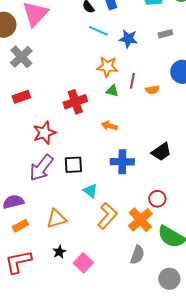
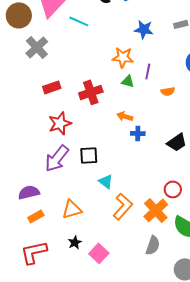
cyan line: (98, 31) -> (79, 21), moved
orange semicircle: (152, 90) -> (168, 91), moved
red rectangle: (21, 97) -> (52, 87), moved
blue cross: (122, 162) -> (138, 133), moved, size x0.6

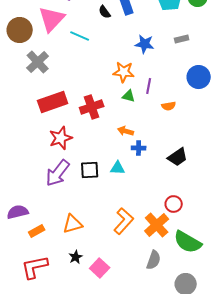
red rectangle: (52, 87) -> (53, 102), size x1.6
cyan triangle: (106, 181) -> (118, 168), moved, turned -35
purple semicircle: (29, 192) -> (18, 212), moved

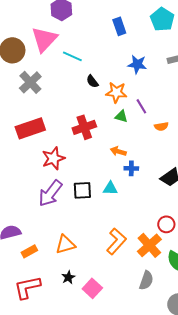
black semicircle: (105, 12) -> (92, 81), moved
purple line: (149, 86) -> (141, 106), turned -42
red rectangle: (53, 102) -> (30, 128), moved

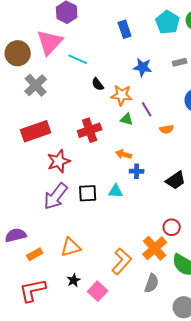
orange L-shape: (116, 241) -> (122, 261), moved

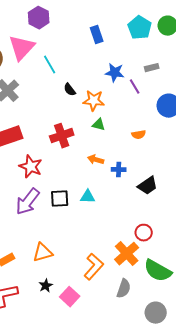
cyan line: (78, 59) -> (50, 65), turned 36
purple line: (147, 109) -> (135, 87), moved
red star: (59, 161) -> (31, 167), turned -30
blue cross: (137, 171) -> (119, 170), moved

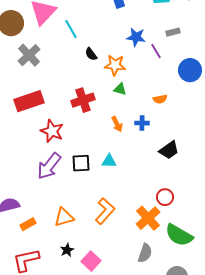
orange arrow: (96, 160) -> (117, 124), turned -133
blue cross: (119, 170) -> (142, 123), moved
orange L-shape: (94, 267) -> (105, 211), moved

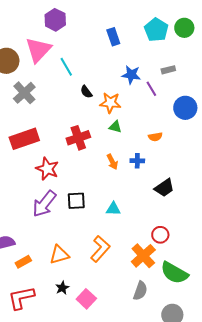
cyan triangle: (109, 161) -> (113, 209), moved

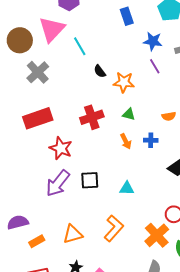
blue star: (131, 75) -> (153, 41), moved
purple line: (151, 89) -> (155, 66), moved
green triangle: (115, 127) -> (129, 114), moved

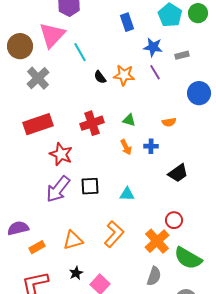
orange star: (124, 82) -> (124, 75), moved

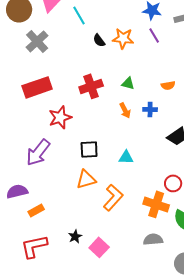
red star: (61, 154) -> (60, 117), turned 30
purple arrow: (58, 189) -> (38, 152), moved
orange triangle: (73, 240) -> (86, 179), moved
orange cross: (157, 241) -> (156, 204), turned -30
gray semicircle: (154, 276) -> (153, 239), turned -114

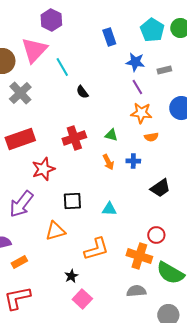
orange star: (123, 38) -> (141, 113), moved
orange triangle: (86, 179) -> (55, 231), moved
orange L-shape: (113, 197) -> (96, 249), turned 32
black star: (75, 236) -> (71, 276), moved

